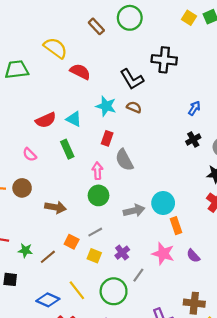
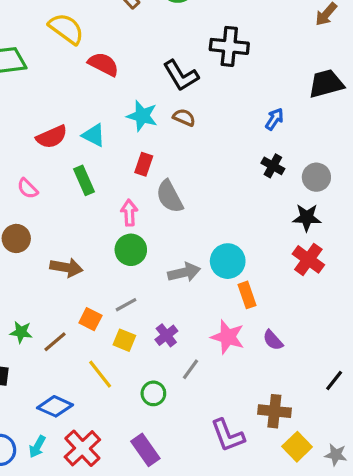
black cross: (193, 139) -> (273, 166), turned -32
yellow line: (77, 290) -> (100, 374), moved
green circle: (114, 291) -> (153, 393), size x0.6

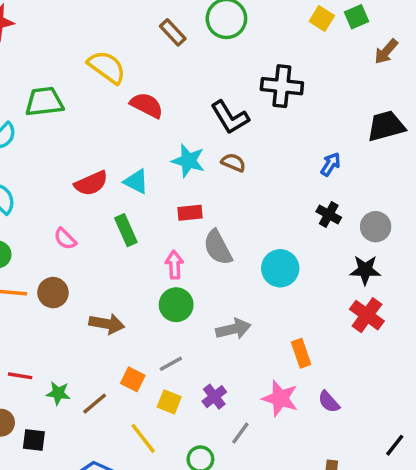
red rectangle: (144, 164) -> (190, 213), turned 65
cyan circle: (228, 261) -> (280, 268), moved

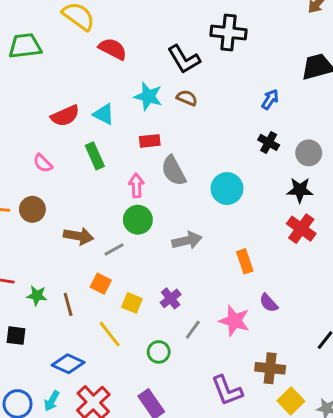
gray line: (171, 364) -> (114, 249), moved
pink star: (280, 398) -> (234, 321), moved
brown line: (95, 404) -> (68, 304), turned -65

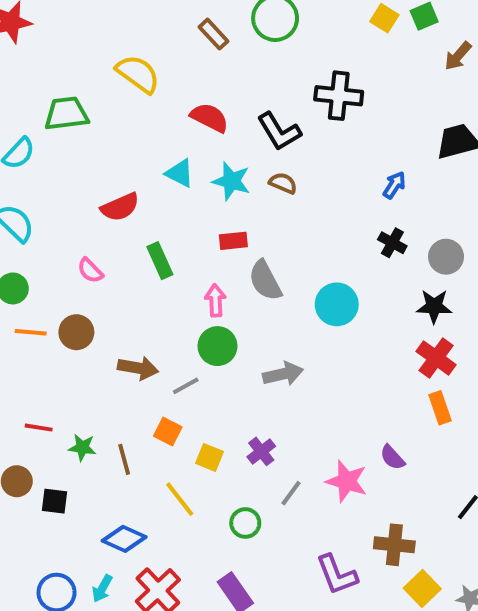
red semicircle: (113, 49) -> (210, 118), moved
cyan triangle: (104, 114) -> (180, 173), moved
orange rectangle: (245, 261) -> (440, 408), moved

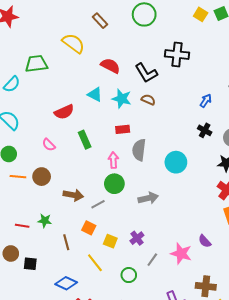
brown rectangle: (214, 34) -> (100, 21), moved
gray semicircle: (265, 281) -> (139, 150), turned 35
green star: (82, 447) -> (45, 221), moved

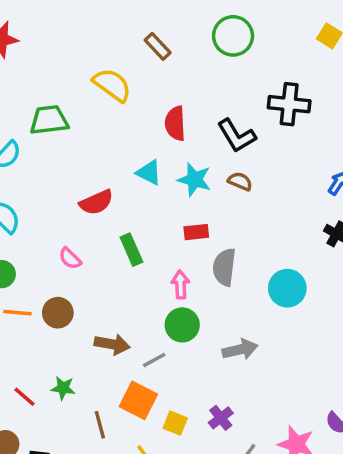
red semicircle: (110, 66) -> (175, 123), turned -120
red line: (22, 226) -> (25, 397), turned 32
orange square: (89, 228) -> (138, 400), size x1.5

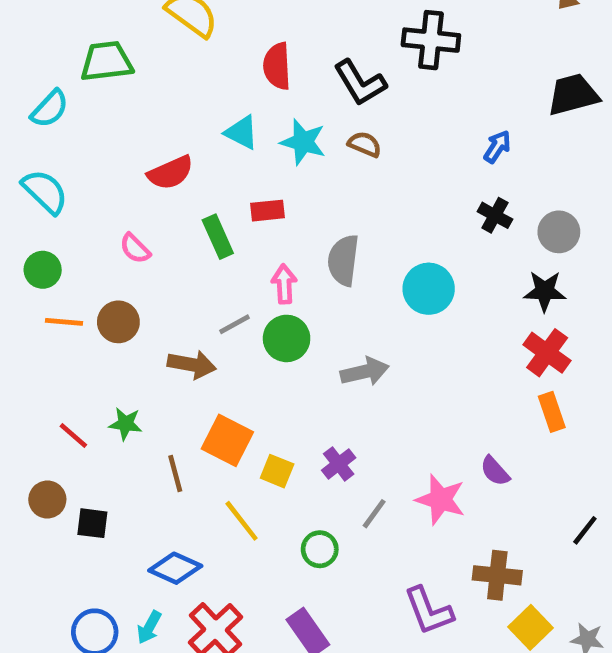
red rectangle: (196, 232) -> (268, 211), moved
gray line: (154, 360) -> (234, 324), moved

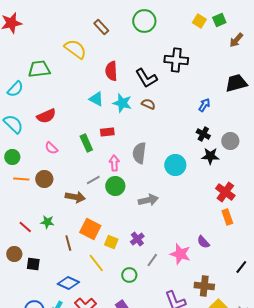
red semicircle: (170, 173) -> (46, 116), moved
black star: (545, 291) -> (210, 156), moved

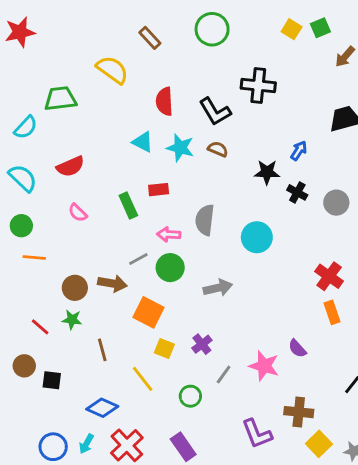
black star: (210, 156) -> (267, 172), moved
pink arrow: (114, 163) -> (169, 234), turned -84
brown circle: (44, 179) -> (75, 288), moved
orange square: (90, 229) -> (148, 312), moved

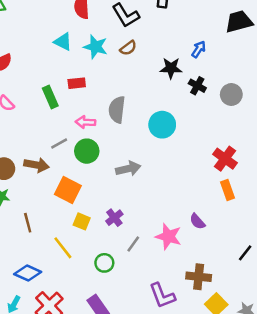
brown semicircle: (218, 149) -> (128, 48), turned 120

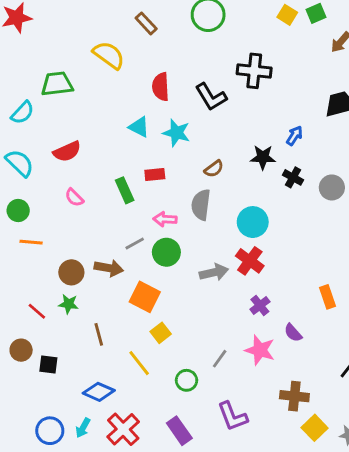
brown semicircle: (128, 48) -> (214, 169), moved
red cross: (225, 159) -> (250, 261), moved
purple cross: (114, 218) -> (260, 305), moved
yellow square: (82, 221) -> (161, 333), turned 30
purple L-shape: (162, 296) -> (233, 416), moved

